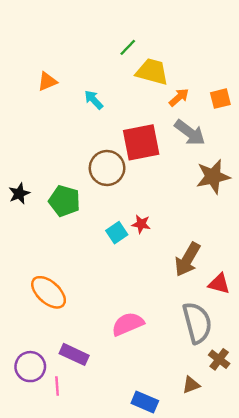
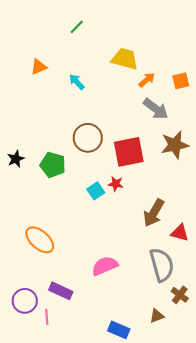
green line: (128, 47) -> (77, 27), moved
red square: (141, 142) -> (129, 152), moved

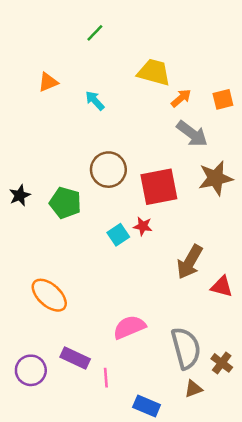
gray semicircle: (162, 265) -> (186, 348), moved
pink line: (47, 317) -> (106, 378), moved

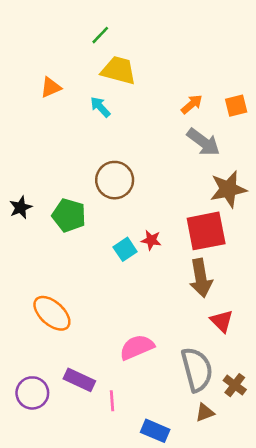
yellow trapezoid: (154, 72) -> (119, 70), moved
red square: (159, 187) -> (206, 231), moved
brown arrow: (190, 262) -> (201, 278), turned -40
red triangle: (222, 287) -> (222, 321), moved, turned 30

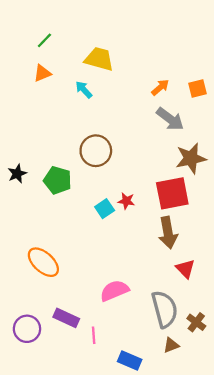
green line: (100, 35) -> (44, 40), moved

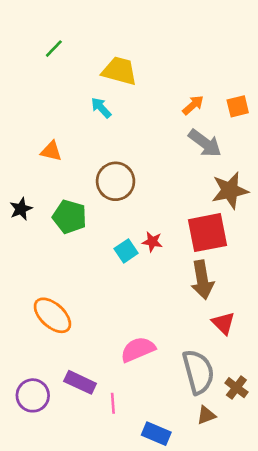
orange triangle: (42, 73) -> (51, 151), moved, turned 36

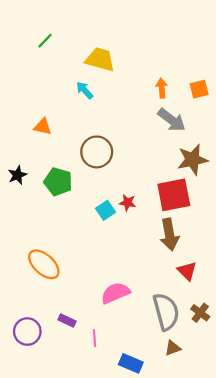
orange arrow: (193, 105) -> (162, 88), turned -54
purple rectangle: (80, 382) -> (67, 320), size x0.7
brown cross: (236, 388) -> (200, 313), moved

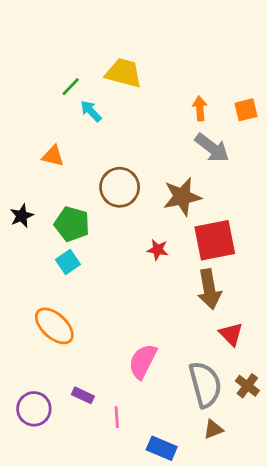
green line: (45, 41) -> (71, 87), moved
cyan arrow: (85, 90) -> (91, 111), moved
brown star: (193, 160) -> (182, 197), moved
cyan square: (106, 210) -> (68, 262), moved
pink semicircle: (115, 293) -> (143, 361), turned -40

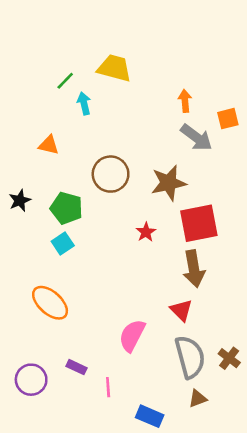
orange square: (246, 110) -> (228, 119), moved
cyan arrow: (91, 111) -> (84, 103), turned 30
red star: (158, 250) -> (146, 232), turned 30
red triangle: (231, 334) -> (181, 310), moved

